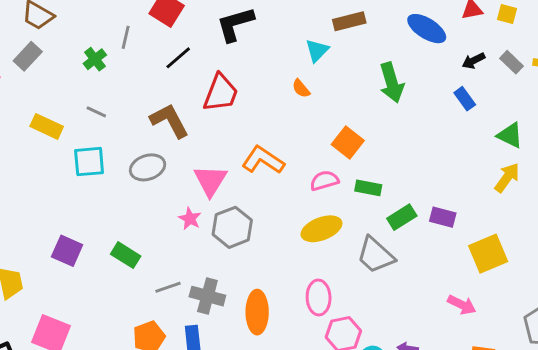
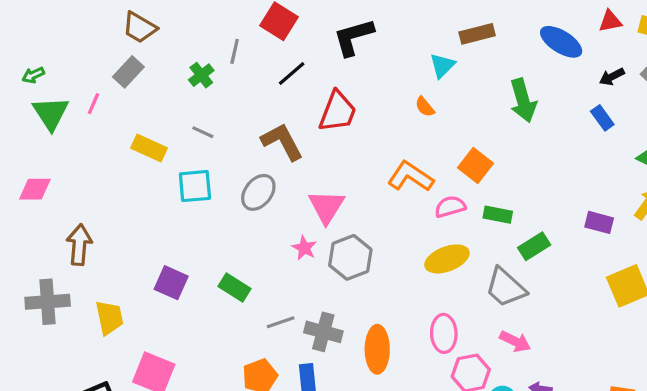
orange L-shape: (263, 160) -> (411, 177), moved
gray ellipse: (148, 167) -> (258, 192), turned -32
purple rectangle: (443, 217) -> (599, 222), moved
pink arrow: (462, 305) -> (515, 341), moved

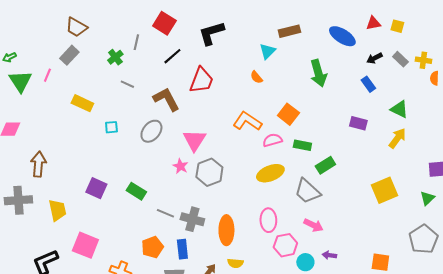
gray line: (203, 132) -> (127, 84), moved
cyan square: (195, 186) -> (111, 127), size x0.6
purple rectangle: (599, 222) -> (358, 123), moved
gray line: (281, 322) -> (165, 213), turned 42

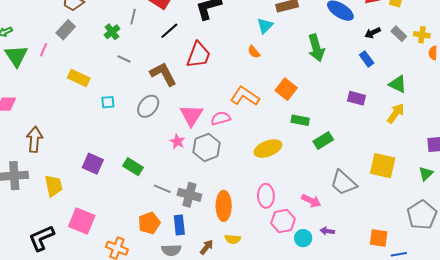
pink semicircle: (272, 140) -> (221, 118), moved
yellow square: (384, 190) -> (383, 166), turned 36
gray trapezoid: (307, 191) -> (343, 183), moved

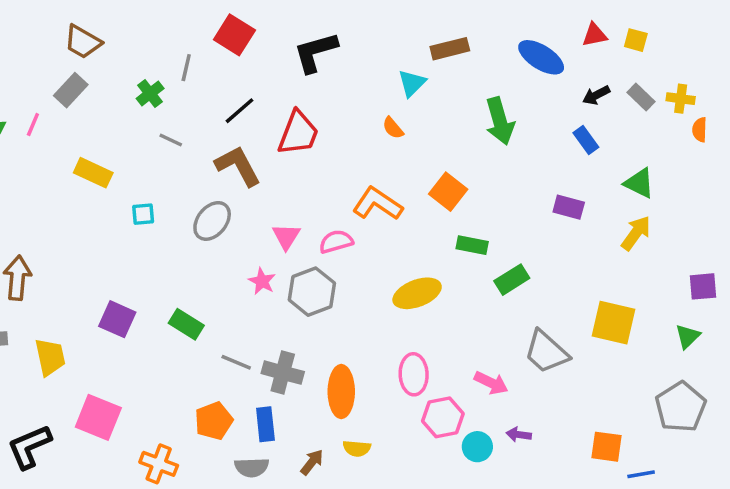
black line: (169, 31) -> (240, 111), moved
pink triangle: (191, 115) -> (286, 236), size x0.7

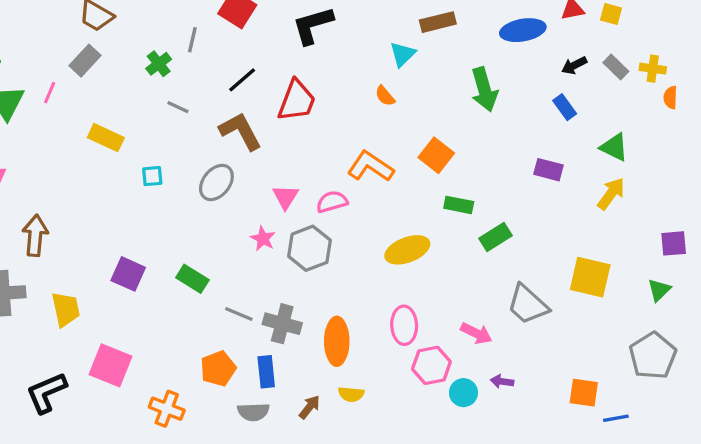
blue ellipse: (541, 57) -> (523, 30), turned -42

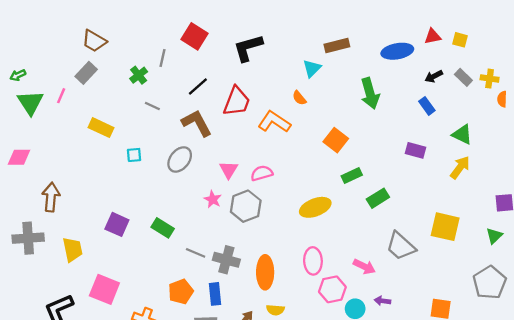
orange L-shape: (370, 166) -> (274, 122), moved
green rectangle: (459, 205) -> (352, 175), turned -36

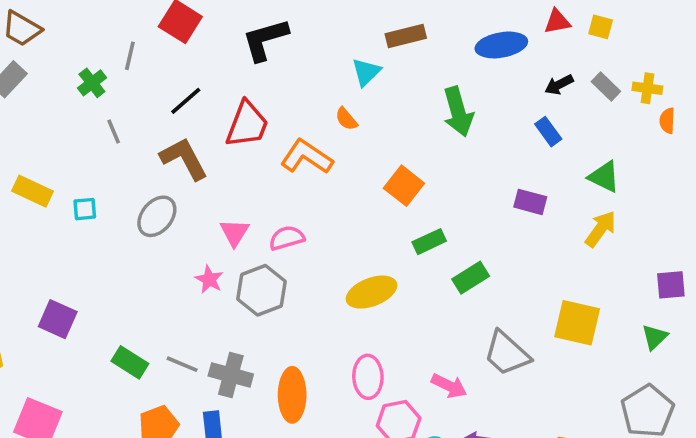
gray line: (152, 106) -> (114, 132), turned 42
yellow rectangle: (101, 128) -> (32, 191), moved
green rectangle: (163, 228) -> (130, 362), moved

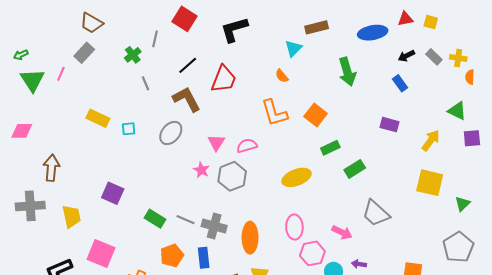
orange L-shape: (307, 157) -> (274, 113), moved, turned -140
green triangle: (604, 177) -> (457, 111), moved
purple square: (671, 285) -> (472, 138), moved
yellow square: (577, 323) -> (430, 183), moved

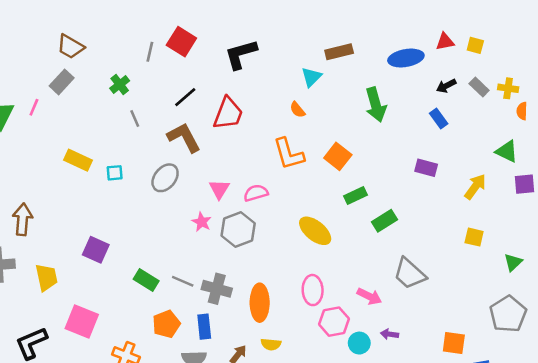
gray line: (155, 39) -> (150, 52), moved
yellow ellipse: (297, 177) -> (315, 231), turned 60
yellow square: (430, 183) -> (474, 237), size x0.6

